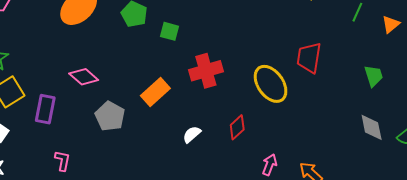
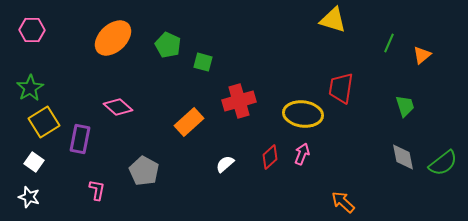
yellow ellipse: (271, 84) -> (303, 114), turned -48
gray pentagon: (110, 116) -> (144, 171), moved
pink arrow: (270, 165) -> (302, 154), moved

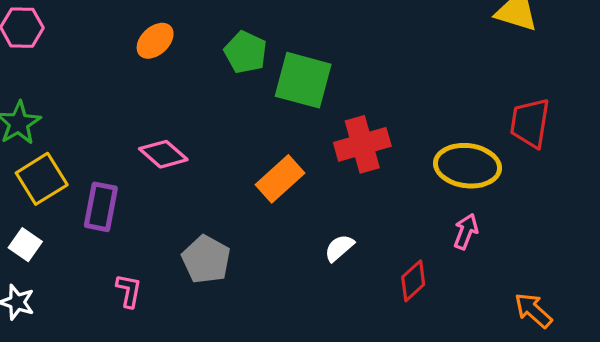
orange ellipse: (113, 38) -> (155, 41), size x0.6
green square: (203, 62) -> (303, 80), size x1.8
red diamond: (270, 157) -> (413, 281), moved

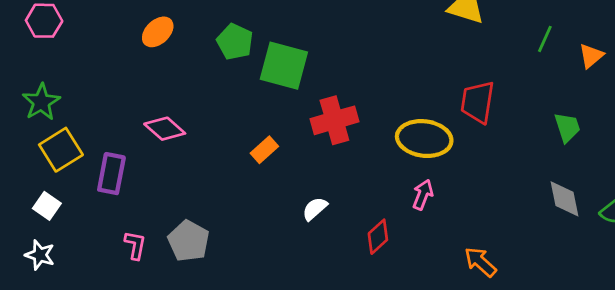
orange rectangle: (280, 179) -> (264, 150), size x0.7
gray pentagon: (206, 259) -> (189, 241), moved

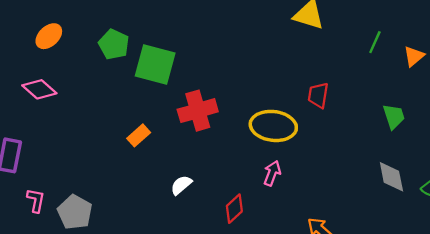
red trapezoid: (478, 102) -> (318, 95), size x0.7
pink diamond: (165, 129) -> (39, 89), moved
pink L-shape: (135, 245) -> (36, 200), moved

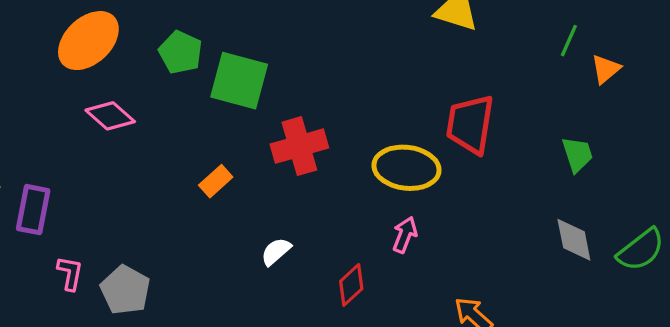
orange ellipse: (49, 36) -> (88, 41), size x1.6
green line: (375, 42) -> (569, 41), moved
pink diamond: (39, 89) -> (110, 116), moved
red trapezoid: (318, 95) -> (470, 124), size x1.6

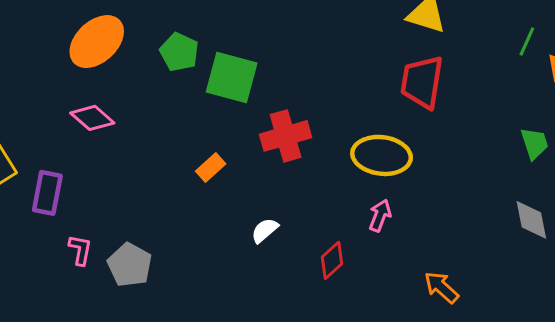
pink diamond: (110, 116) -> (92, 118), moved
red trapezoid: (470, 124) -> (422, 82), moved

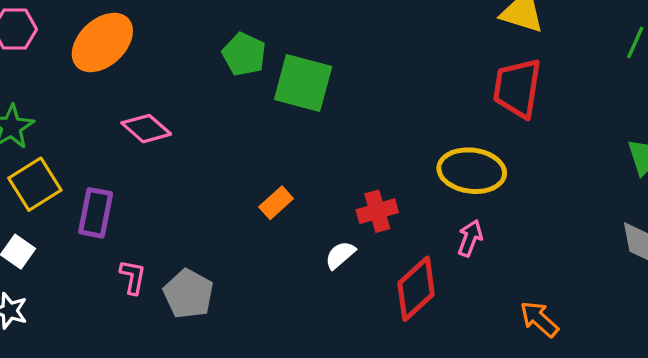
orange ellipse: (97, 42) -> (102, 43), moved
red cross: (286, 136) -> (377, 211), moved, size x0.7
orange rectangle: (211, 167) -> (276, 203), moved
red diamond: (332, 260) -> (416, 289), size x1.5

